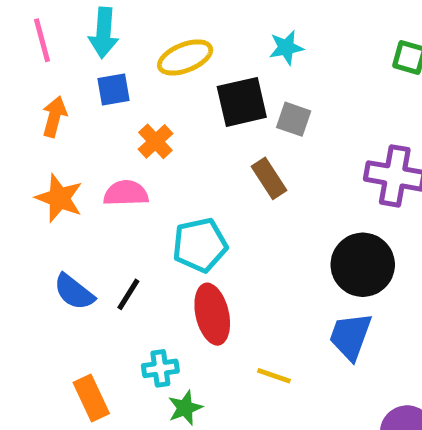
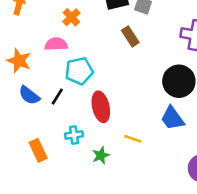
orange star: (59, 198) -> (19, 61), moved
cyan pentagon: (200, 245) -> (79, 71), moved
blue trapezoid: (350, 336) -> (172, 118), turned -56
green star: (185, 408) -> (101, 155), moved

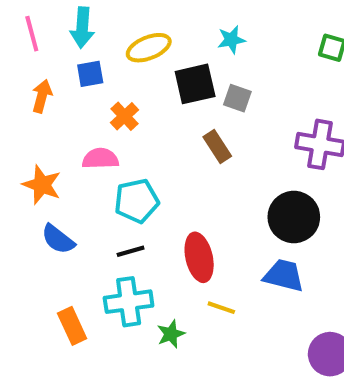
black line: (57, 97) -> (131, 251), moved, turned 42
red ellipse: (101, 107) -> (199, 257), moved
blue trapezoid: (172, 118) -> (284, 275), turned 140
cyan cross: (74, 135) -> (129, 302), size x1.6

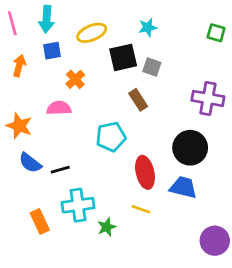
cyan pentagon: (137, 201) -> (111, 137), moved
black line: (131, 251) -> (60, 170), moved
red ellipse: (199, 257) -> (145, 172), moved

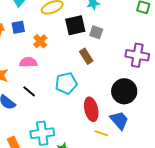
blue square: (52, 51) -> (18, 27), moved
black line: (60, 170) -> (29, 91), moved, turned 56
blue trapezoid: (183, 187) -> (119, 120), turned 35
yellow line: (141, 209) -> (101, 133), moved

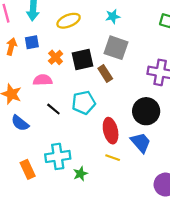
black square: (75, 25) -> (83, 59), moved
gray square: (96, 32) -> (116, 48), size x1.6
black line: (29, 91) -> (53, 109), moved
yellow line: (101, 133) -> (113, 158), moved

